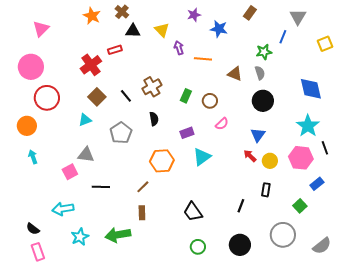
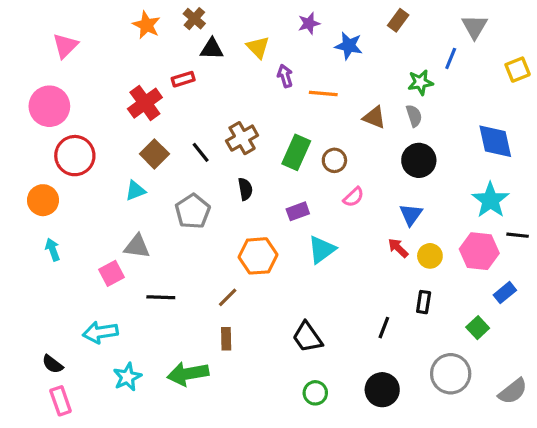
green rectangle: (186, 96) -> (296, 152), size x1.5
black line: (325, 148) -> (518, 235), turned -64

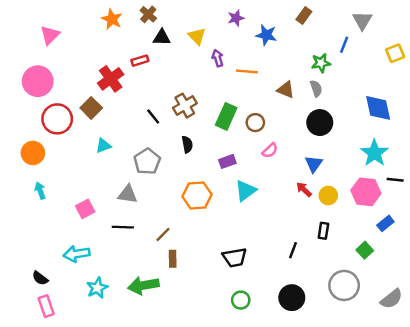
brown square: (154, 154) -> (91, 108), moved
gray triangle: (137, 246) -> (128, 194), moved
brown line: (228, 297) -> (163, 234), moved
black trapezoid: (307, 337) -> (235, 258), turned -65

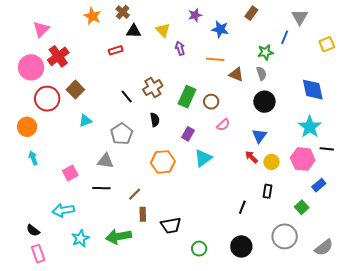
orange line: (247, 71) -> (215, 59), moved
red cross: (111, 79) -> (58, 56), moved
purple rectangle: (227, 161) -> (188, 134), turned -40
black trapezoid: (235, 258) -> (171, 225), moved

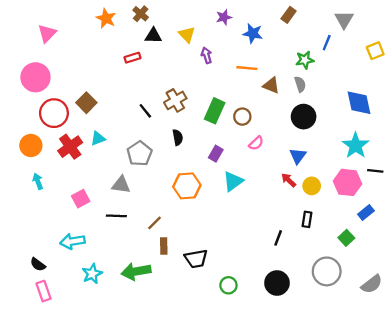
red cross: (58, 56) -> (70, 147), moved

